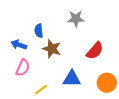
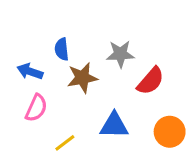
gray star: (76, 19) -> (120, 54), moved
brown star: (52, 49) -> (82, 78), turned -30

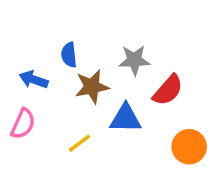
pink semicircle: (36, 108) -> (23, 124), moved
blue triangle: (114, 125) -> (126, 118), moved
yellow line: (65, 143) -> (80, 143), moved

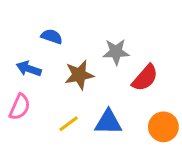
blue semicircle: (69, 55) -> (52, 37), moved, turned 115
blue triangle: (126, 118) -> (108, 122), moved

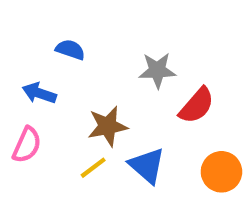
brown star: (79, 75) -> (108, 126), moved
blue triangle: (108, 122) -> (147, 166), turned 40

